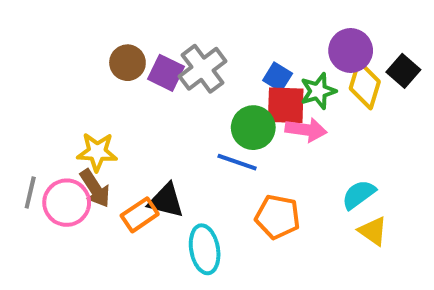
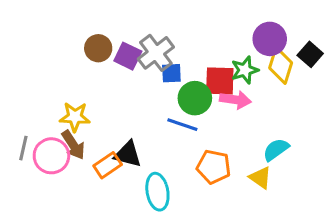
blue square: (278, 77) -> (171, 73), moved, turned -35
yellow triangle: (373, 231) -> (260, 178), moved

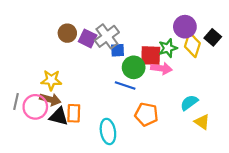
brown arrow: (73, 145) -> (50, 99), turned -42
black triangle: (128, 154) -> (59, 116), moved
orange rectangle: (108, 165) -> (74, 113), turned -54
yellow triangle: (260, 178) -> (202, 122), moved

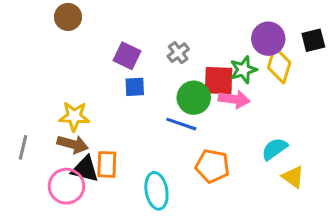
brown circle: (67, 33) -> (68, 17), moved
gray cross: (107, 36) -> (178, 53), moved, size x0.6
black square: (213, 37) -> (313, 40), moved, turned 35
blue square: (118, 50) -> (135, 87), moved
pink circle: (35, 107) -> (66, 186), moved

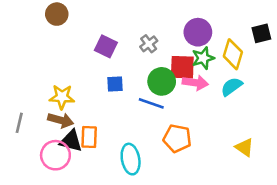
purple circle: (268, 39) -> (198, 32), moved
blue square: (135, 87) -> (115, 84), moved
cyan semicircle: (274, 149) -> (232, 87), moved

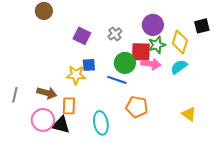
yellow star: (62, 97) -> (76, 75), moved
black triangle: (71, 141) -> (61, 125), moved

